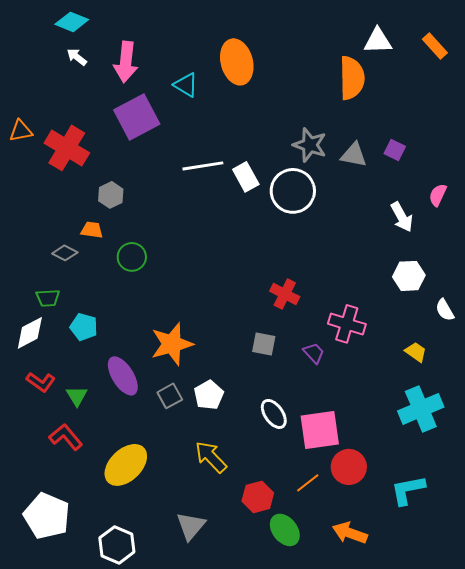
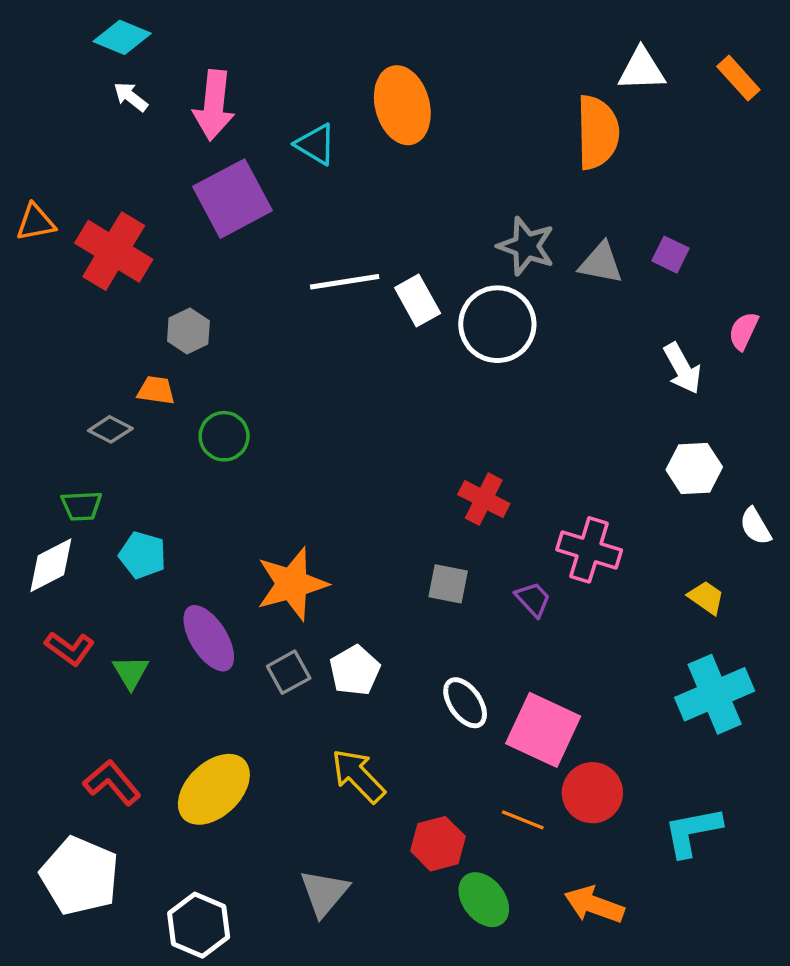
pink square: (320, 430) -> (543, 730), turned 33
red L-shape: (66, 437) -> (112, 783), moved
orange line: (308, 483) -> (523, 820), turned 60

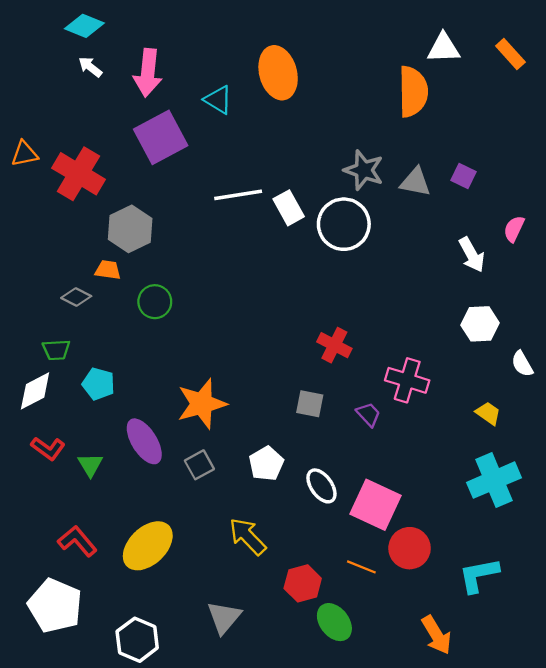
gray hexagon: (188, 331) -> (130, 229), size x1.5
white pentagon: (355, 670) -> (266, 464), moved
orange arrow: (594, 905) -> (437, 635), moved, turned -141

